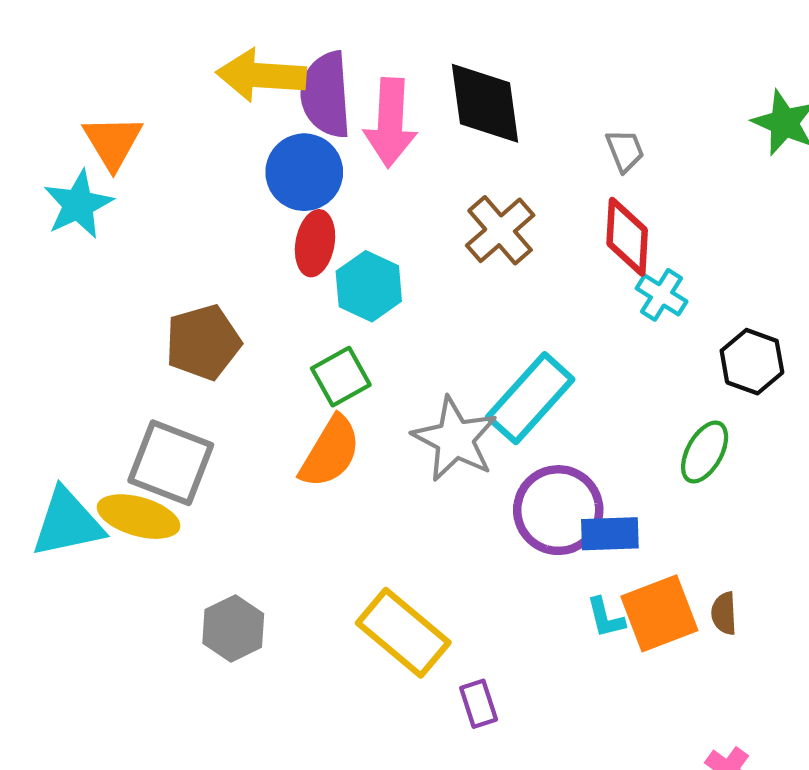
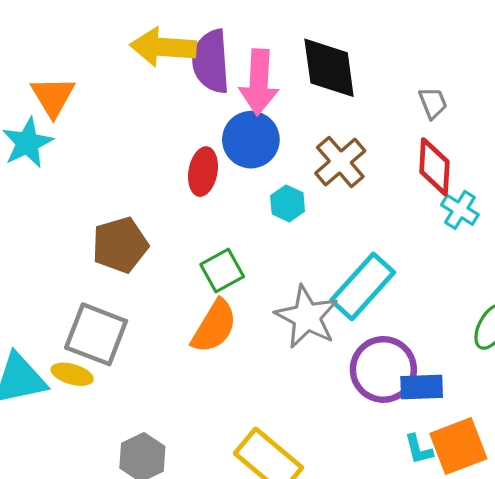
blue circle: (304, 172) -> (251, 140), moved
cyan hexagon: (369, 286) -> (288, 203), moved, size x0.7
yellow ellipse: (139, 517) -> (72, 374), size x0.7

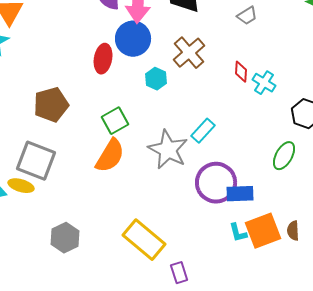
gray trapezoid: (433, 103) -> (247, 16), turned 80
red diamond: (434, 167) -> (241, 72), moved, size x0.6
cyan rectangle: (363, 286) -> (203, 131), size x0.6

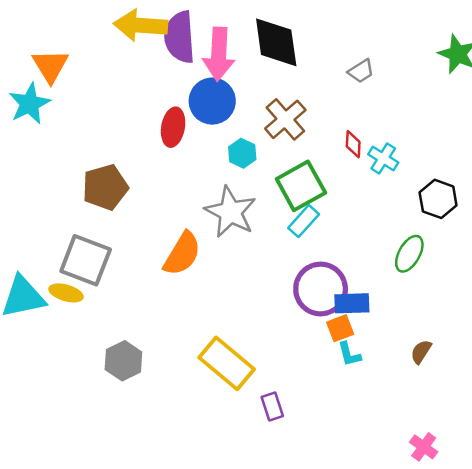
green square: (115, 121) -> (301, 186), moved, size x1.4
gray star: (168, 150) -> (230, 212), moved
orange square: (263, 231) -> (340, 328), moved, size x0.6
brown semicircle: (293, 231) -> (421, 352), turned 36

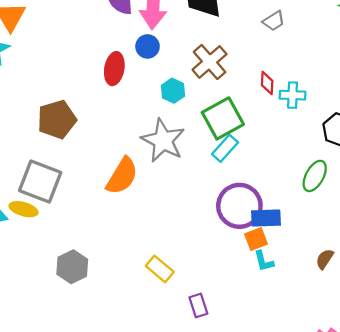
blue circle: (212, 101) -> (148, 46), size x0.6
cyan cross: (383, 158) -> (293, 95), turned -30
yellow rectangle: (227, 363) -> (160, 269), size x0.6

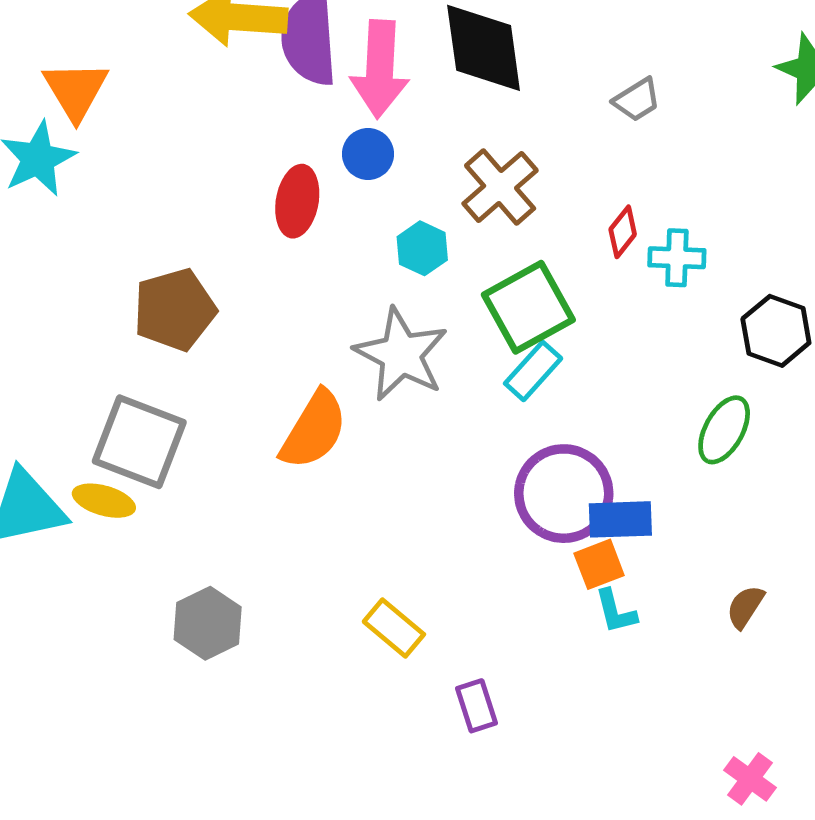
red diamond: (267, 83) -> (623, 232), turned 35

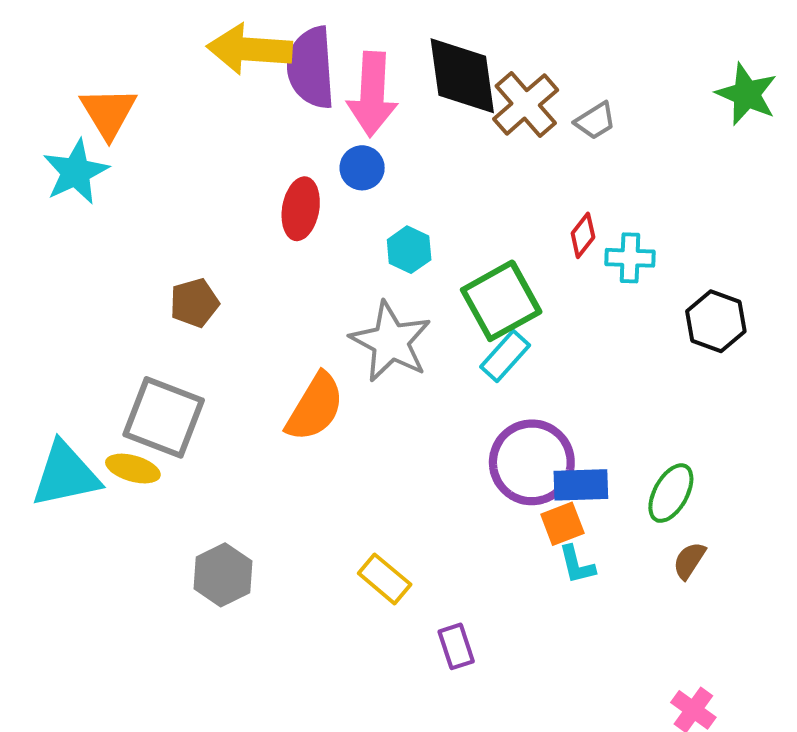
brown cross: (500, 187) -> (526, 104), moved
brown pentagon: (175, 310) -> (194, 303), size x0.7
green ellipse: (724, 430) -> (671, 493), moved

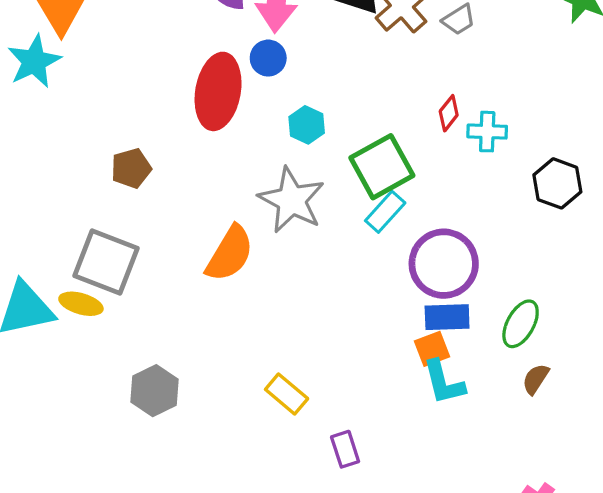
red ellipse: (301, 209) -> (218, 91), size x1.5
purple circle: (532, 462) -> (444, 264), moved
cyan L-shape: (577, 565) -> (444, 382), size x1.4

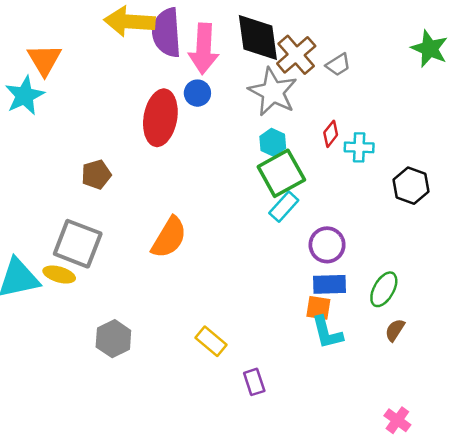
cyan hexagon: (307, 125) -> (273, 142), moved
gray star: (292, 200) -> (273, 92), moved
purple circle: (444, 264) -> (327, 245), size x0.7
orange square: (432, 349) -> (318, 308), turned 30

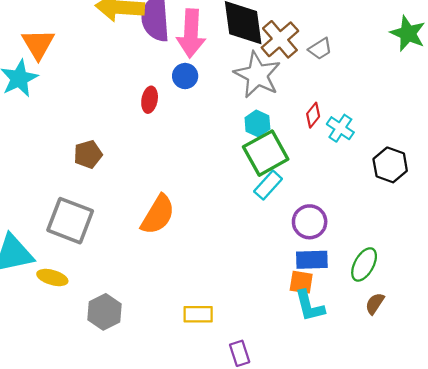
red ellipse: (160, 118) -> (150, 100), size x0.5
cyan cross: (359, 147) -> (340, 128), turned 32
yellow ellipse: (59, 275) -> (52, 278), moved
yellow rectangle: (211, 341) -> (198, 314), turned -40

